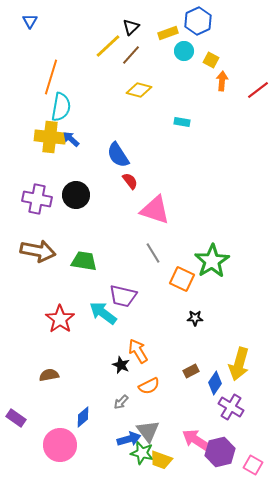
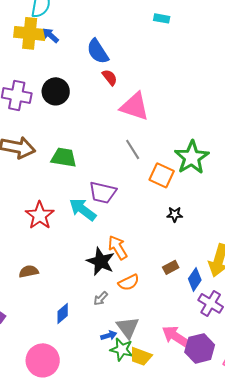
black star: (121, 365) -> (101, 261), size x1.6
blue arrow: (129, 439) -> (109, 335), size x0.7
pink circle: (60, 445) -> (43, 360), moved

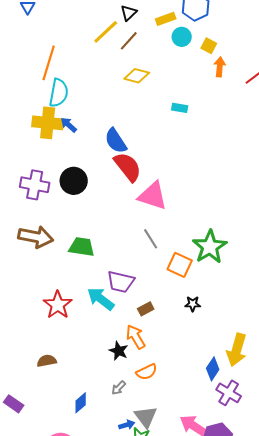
red semicircle: (110, 77) -> (128, 167), size x1.8
black star: (101, 261) -> (119, 351), size x0.7
brown rectangle: (171, 267) -> (146, 309), moved

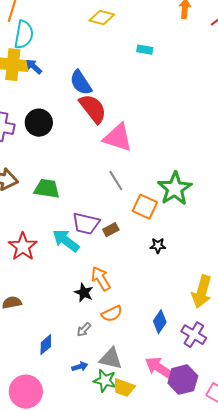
brown rectangle: (146, 309) -> (111, 230), moved
blue diamond: (213, 369) -> (160, 322), moved
gray triangle: (146, 417) -> (111, 359), turned -40
blue arrow: (127, 425) -> (80, 367), moved

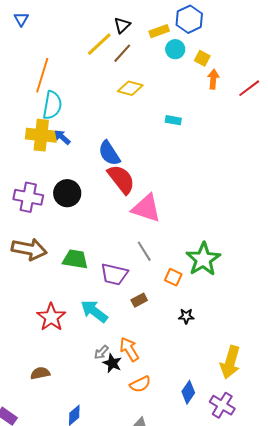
orange square: (145, 207) -> (173, 277), size x0.7
purple trapezoid: (86, 224) -> (114, 274), moved
gray arrow: (84, 330) -> (101, 352), moved

